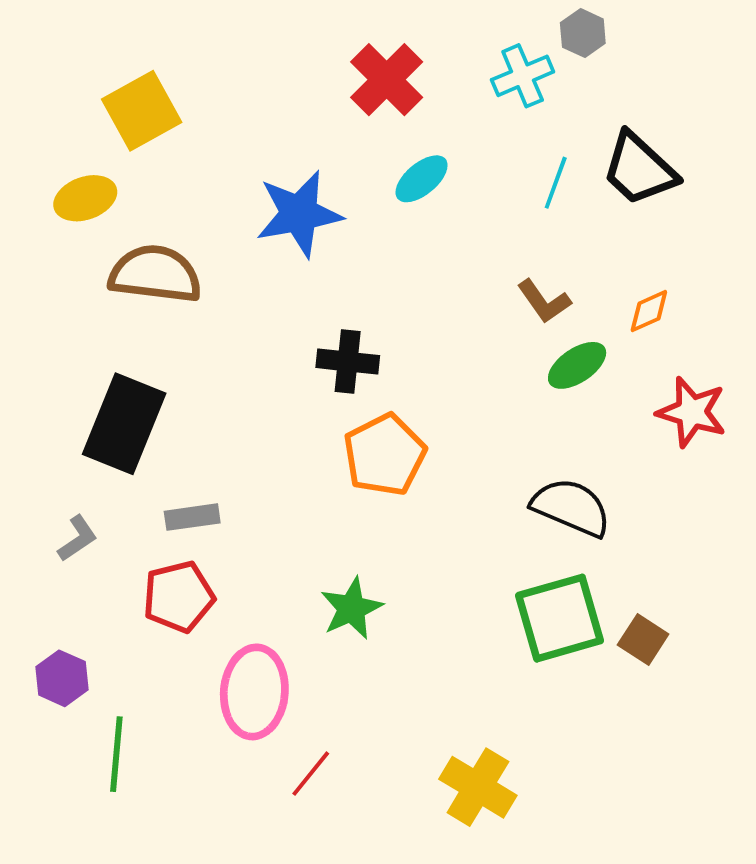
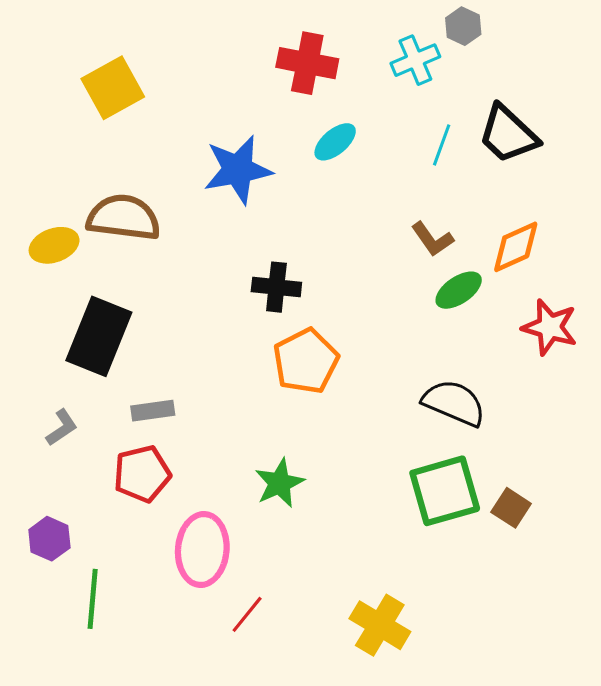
red cross: (387, 80) -> (307, 63), turned -34
yellow ellipse: (85, 198) -> (54, 245), moved
orange diamond: (649, 311) -> (516, 247), size x1.5

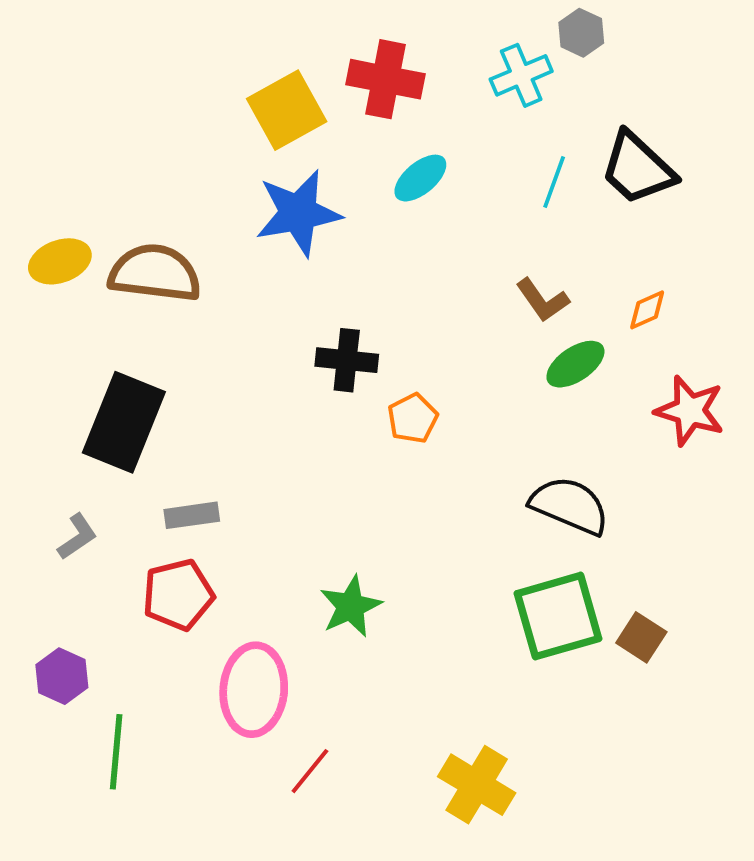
yellow square: (113, 88) -> (287, 110), moved
yellow ellipse: (54, 245) -> (60, 261), moved
orange diamond: (516, 247) -> (647, 310), size x0.6
orange pentagon: (306, 361) -> (413, 418), moved, size x0.6

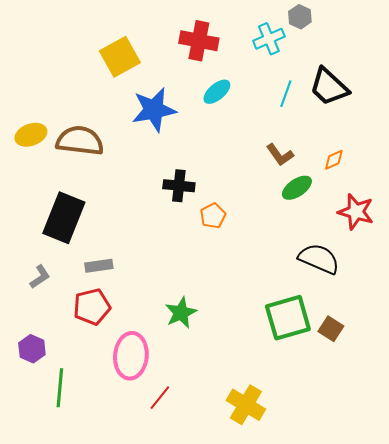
yellow square: (287, 110) -> (120, 57), moved
black semicircle: (570, 506) -> (319, 259), moved

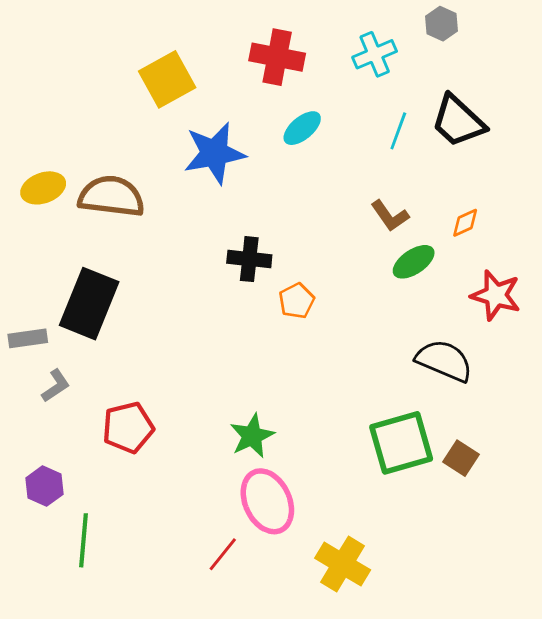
gray hexagon: (300, 17) -> (441, 24), moved
gray rectangle: (99, 266) -> (28, 338), moved
pink ellipse: (131, 356) -> (267, 501), moved, turned -30

